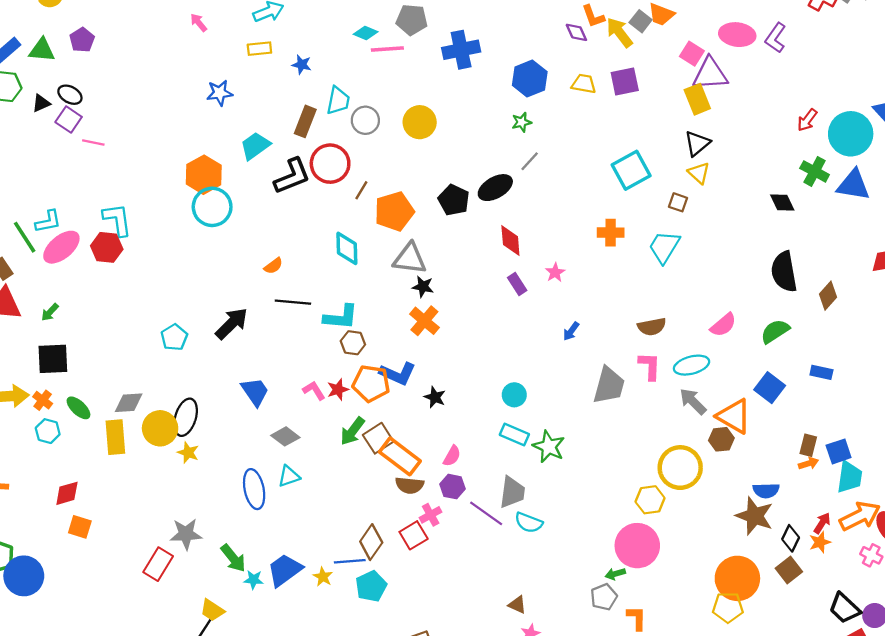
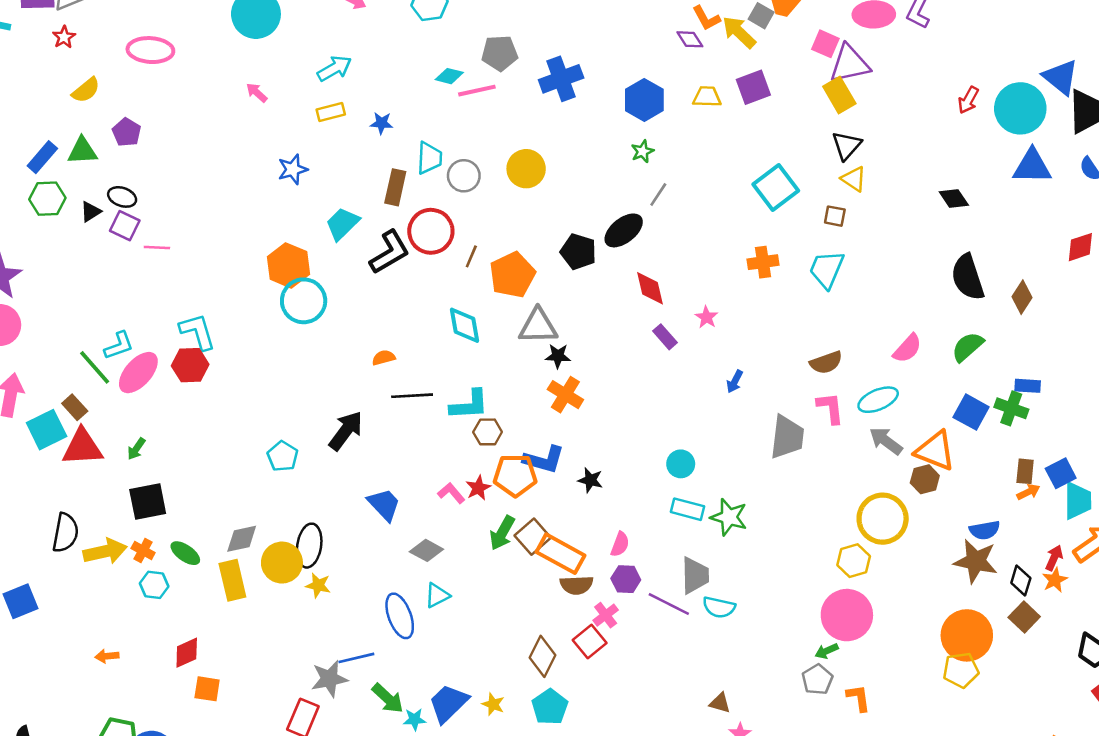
green cross: (815, 171) -> (1011, 408), moved
orange semicircle: (273, 266) -> (384, 358), turned -150
blue line: (350, 561) -> (356, 658), moved

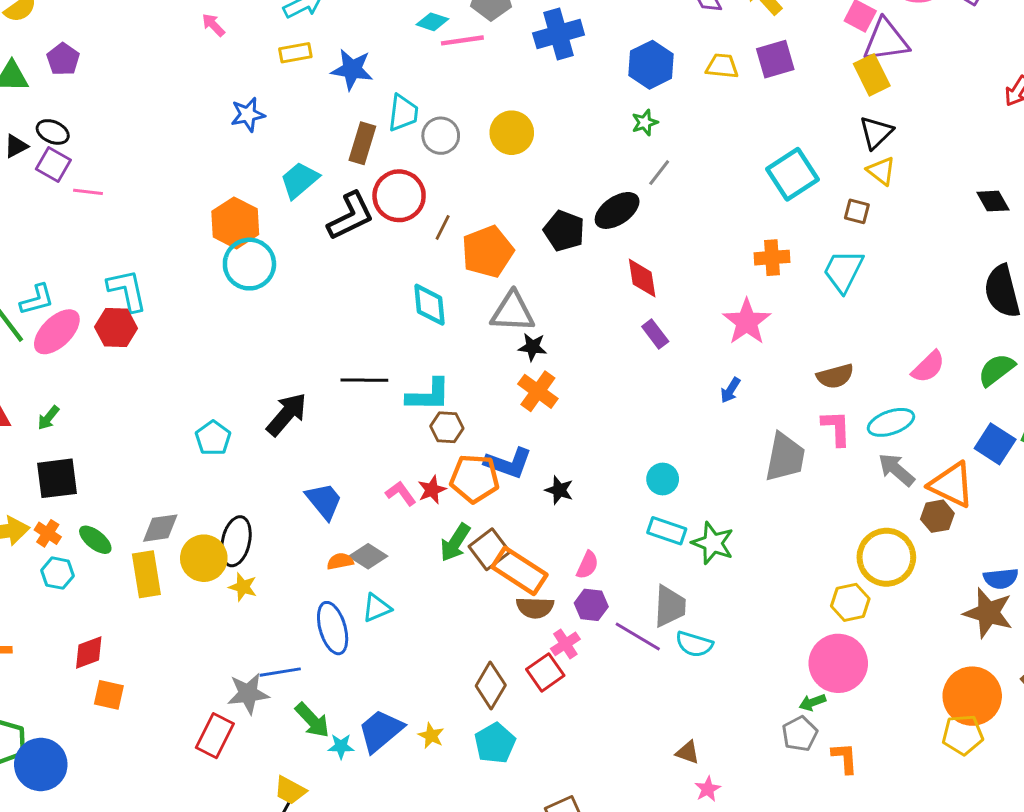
blue star: (382, 123) -> (352, 69), size x1.6
pink star: (706, 317) -> (747, 322), moved, size x1.8
orange semicircle: (384, 358) -> (340, 561), moved

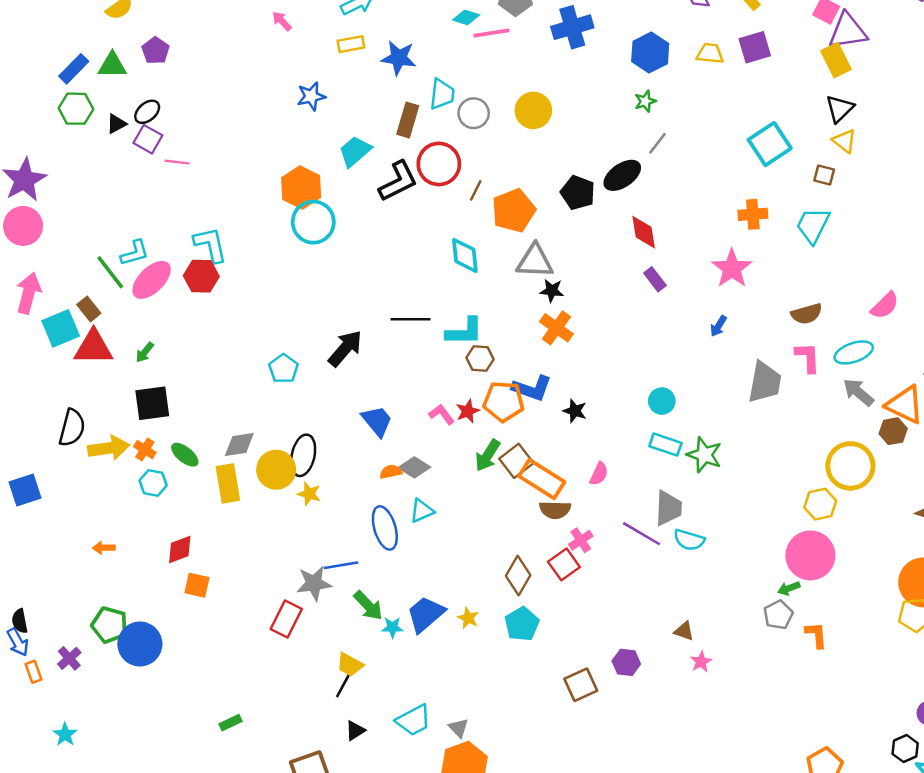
black ellipse: (53, 132) -> (147, 112), turned -65
purple hexagon: (591, 605) -> (626, 662), moved

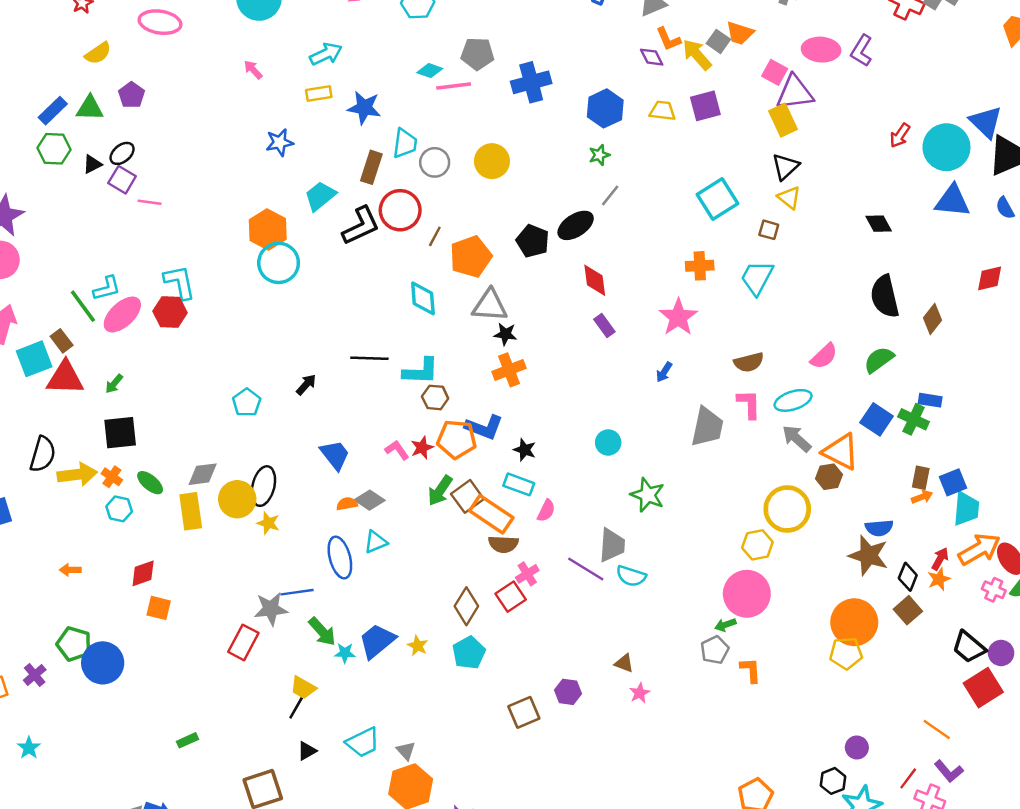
orange cross: (556, 328) -> (509, 370), turned 32
black arrow: (345, 348) -> (306, 385), size x0.6
cyan rectangle: (665, 445) -> (519, 484), moved

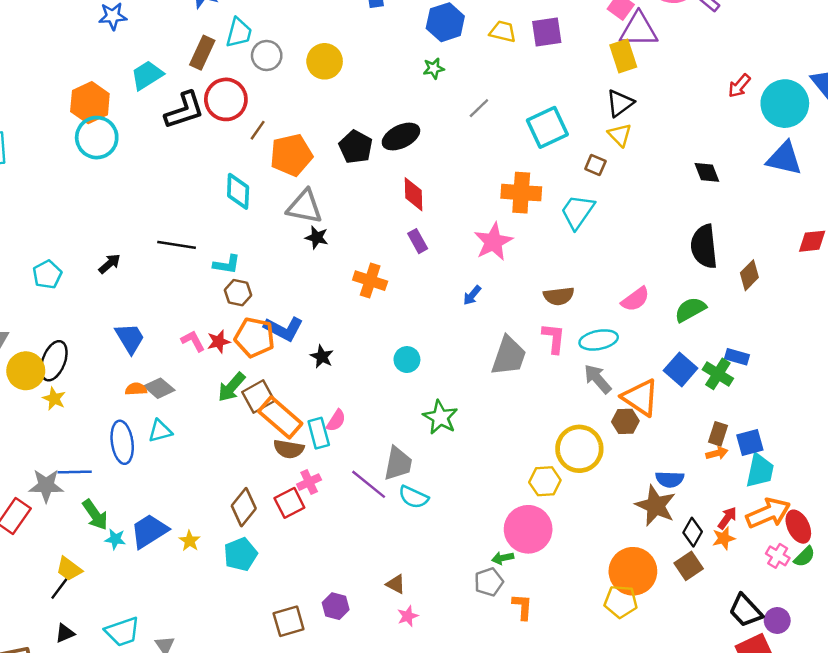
gray line: (610, 196) -> (479, 108), moved
orange cross: (700, 266) -> (521, 193), size x1.4
orange cross: (509, 370) -> (370, 281), moved, turned 32
cyan L-shape: (421, 371) -> (227, 264), size x0.7
cyan rectangle: (519, 484) -> (319, 433), moved, turned 48

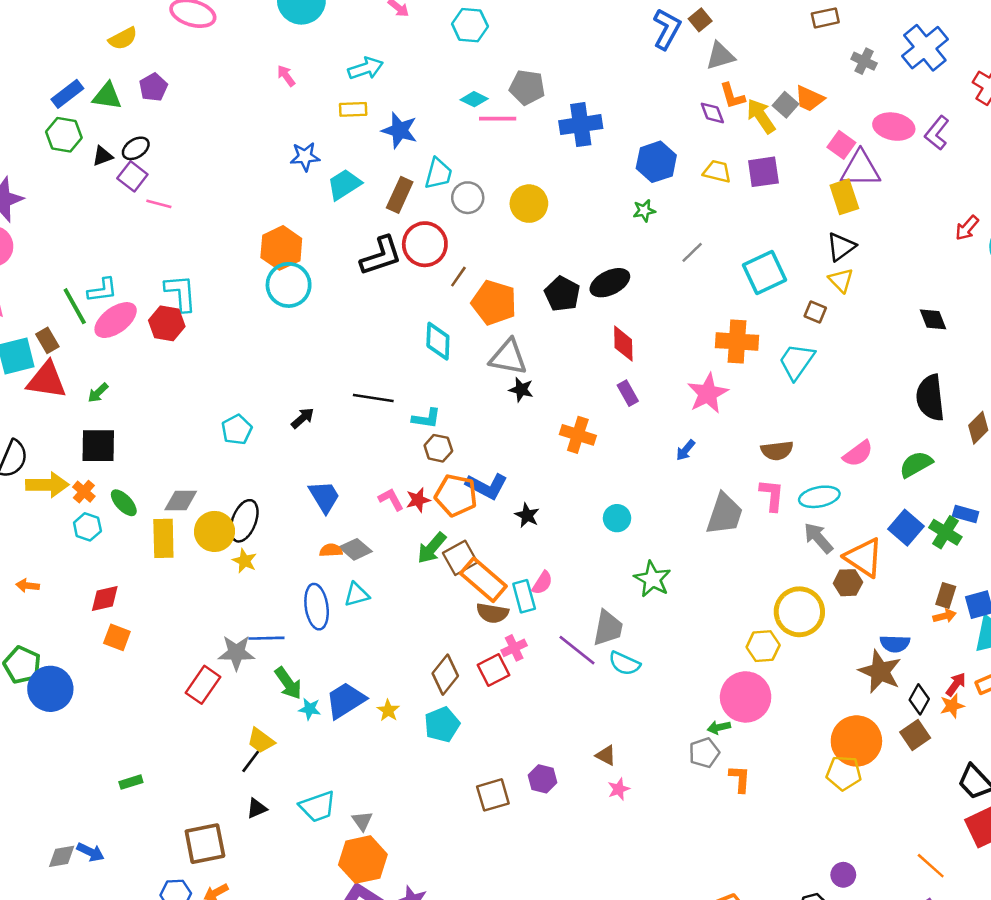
cyan trapezoid: (147, 75) -> (344, 184), moved
orange pentagon: (291, 155) -> (494, 303), turned 30

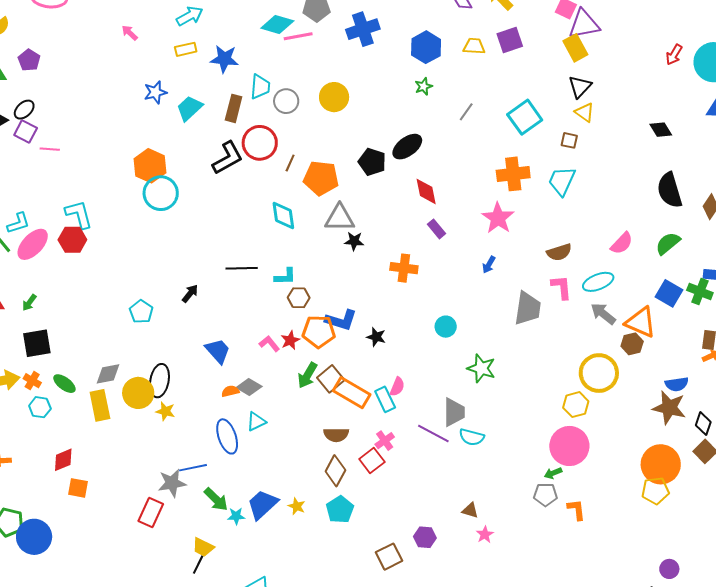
cyan diamond: (474, 99) -> (277, 25), size x1.5
brown semicircle: (492, 613) -> (336, 435), moved
gray pentagon: (704, 753) -> (545, 495), turned 30

